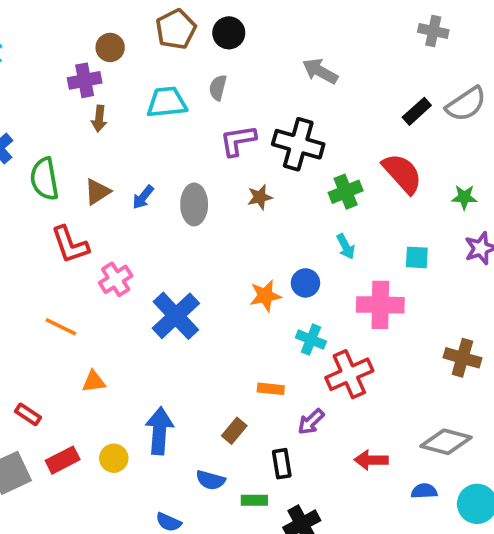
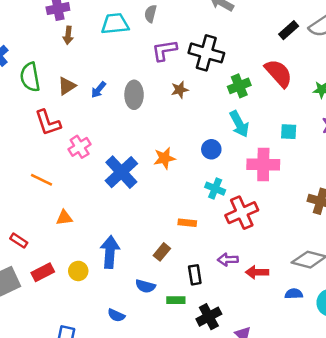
cyan arrow: (346, 246) -> (239, 124), size x1.5
orange star: (265, 296) -> (164, 158), moved
purple arrow: (311, 422) -> (228, 260), moved, turned 42

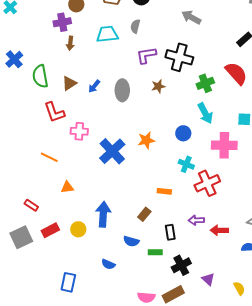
pink cross: (80, 147) -> (79, 131), turned 36

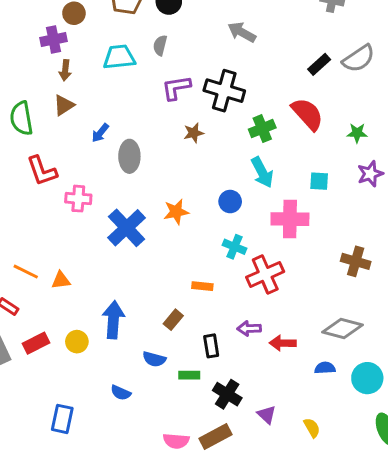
brown triangle: (69, 83) -> (64, 105), moved
gray ellipse: (122, 90) -> (129, 156), moved
orange line: (49, 157) -> (26, 272), moved
black cross: (181, 265) -> (227, 394), turned -30

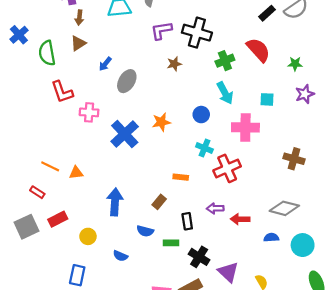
gray ellipse: (129, 156) -> (127, 81), turned 30
yellow circle: (77, 342) -> (88, 236), moved
purple triangle: (267, 415) -> (228, 272), size x1.5

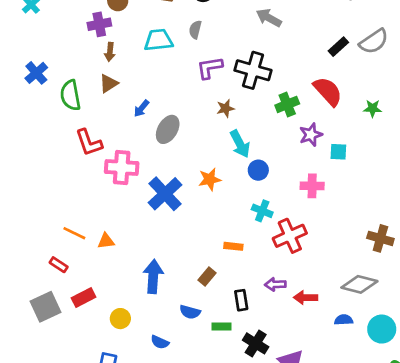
cyan arrow: (225, 93) -> (240, 144), moved
purple star: (305, 94) -> (311, 135), moved
pink cross: (89, 112) -> (122, 167), size x1.4
pink cross: (245, 127) -> (312, 186), size x0.7
brown cross: (294, 159) -> (380, 238), moved

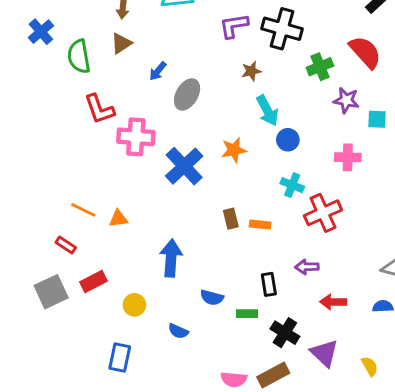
purple star: (311, 135) -> (346, 100), turned 30
brown rectangle: (207, 277) -> (231, 219), moved, turned -54
red arrow: (306, 298) -> (333, 302), moved

